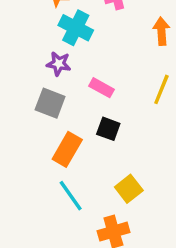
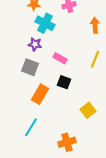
yellow square: (129, 189) -> (88, 110), moved
cyan line: (71, 196) -> (31, 127), moved, turned 66

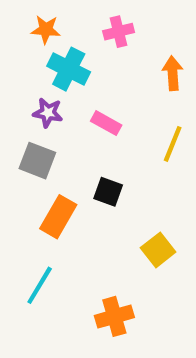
pink rectangle: (60, 58) -> (106, 123), moved

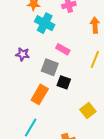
purple star: (48, 113) -> (23, 54), moved
gray square: (37, 161) -> (50, 67), moved

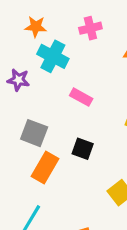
purple star: (23, 54) -> (18, 80), moved
gray square: (50, 67) -> (34, 133), moved

